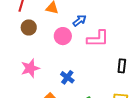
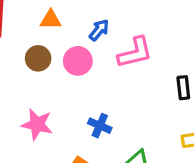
brown circle: (29, 27) -> (38, 58), moved
pink star: (30, 68) -> (37, 124), turned -30

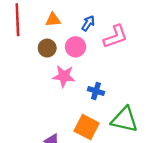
pink star: (37, 124) -> (64, 76), moved

